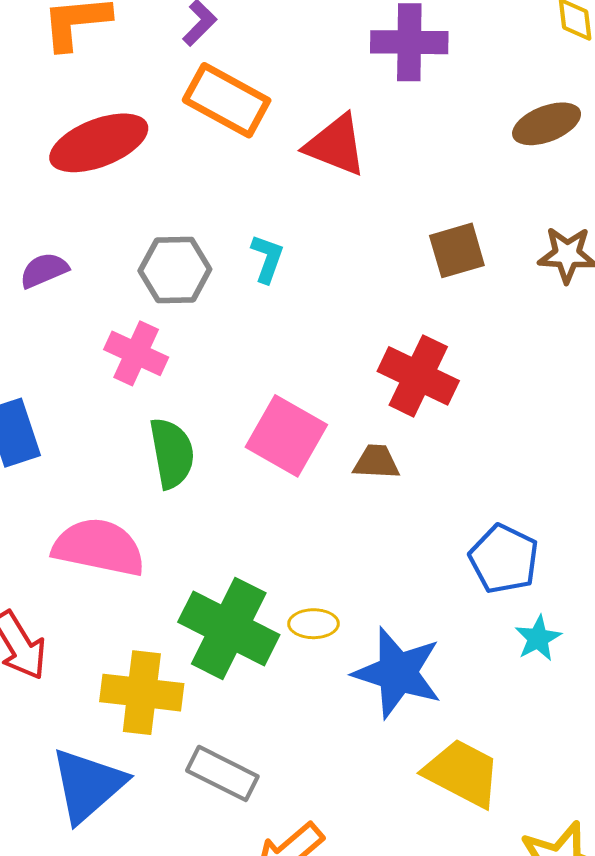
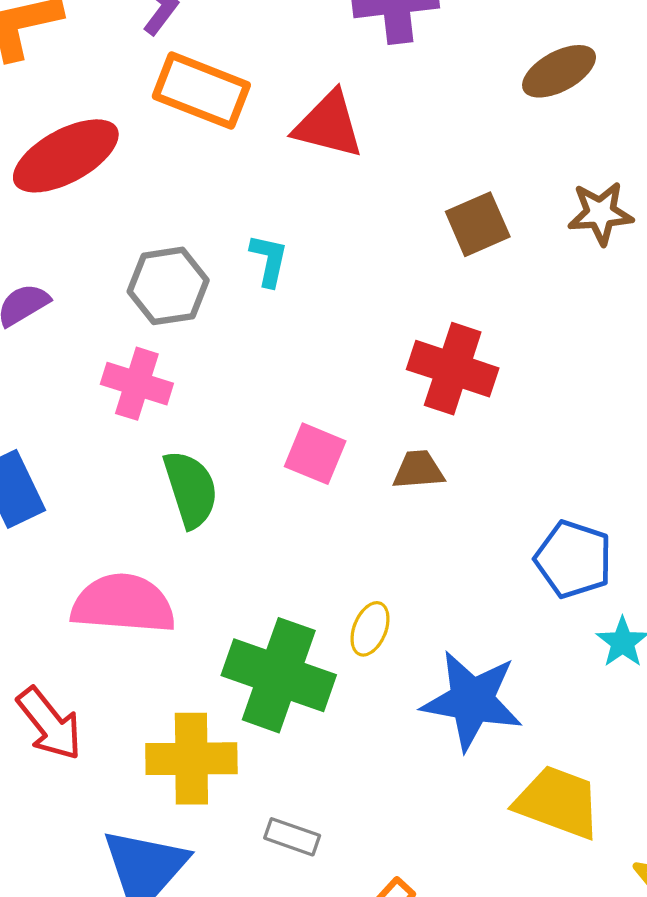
pink square: (286, 436) -> (315, 454), size x0.7
yellow ellipse: (314, 624) -> (370, 629), moved, turned -60
gray rectangle: (222, 773) -> (292, 837), size x0.7

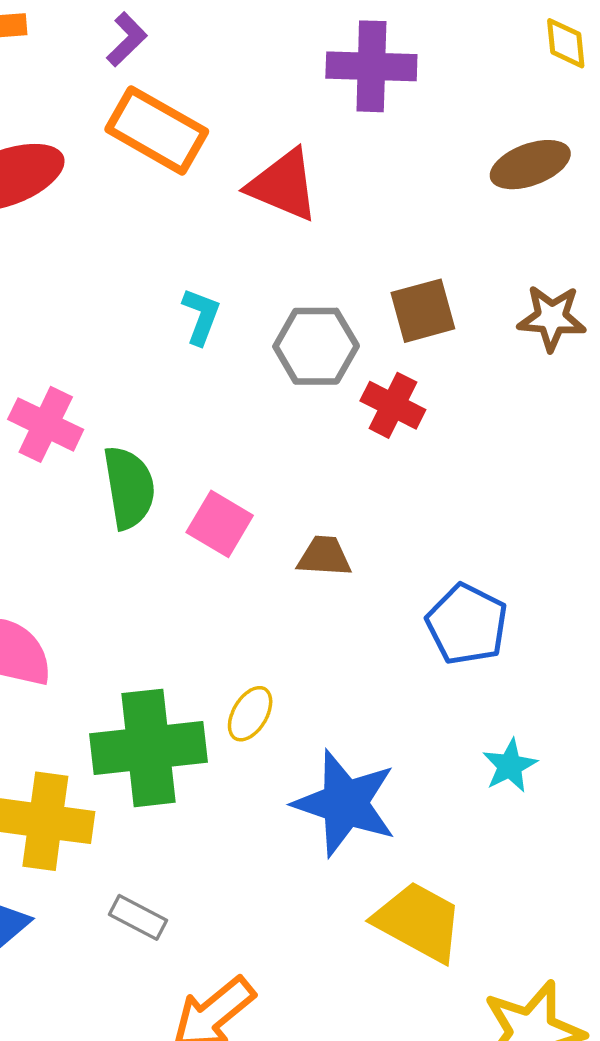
gray hexagon: (168, 286) -> (316, 346), moved
red cross: (453, 369) -> (393, 405), moved, size x0.7
green semicircle: (191, 489) -> (129, 487), moved
blue pentagon: (573, 559) -> (467, 624), moved
green cross: (279, 675) -> (148, 748), turned -34

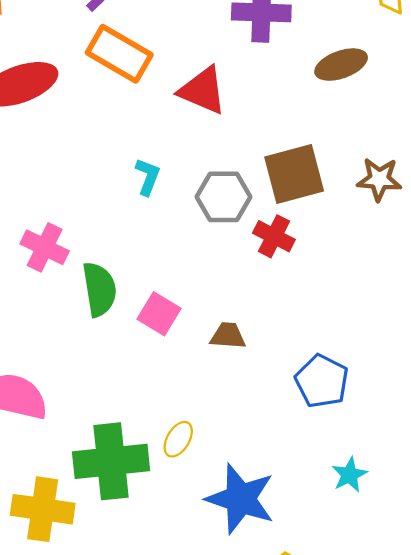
brown ellipse: (530, 165) -> (341, 65), moved
brown square: (423, 311) -> (294, 174), size x1.4

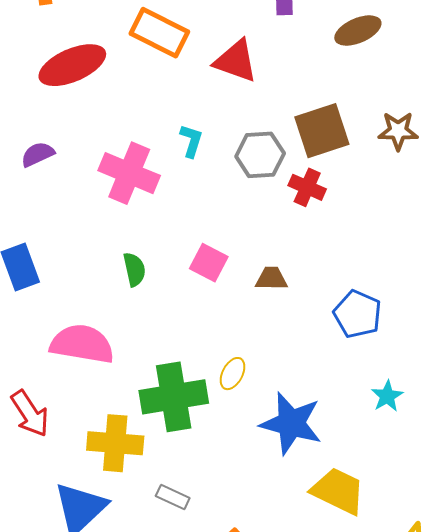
pink cross: (45, 247) -> (129, 173), moved, size x1.4
green semicircle: (99, 289) -> (134, 269), moved, size x0.7

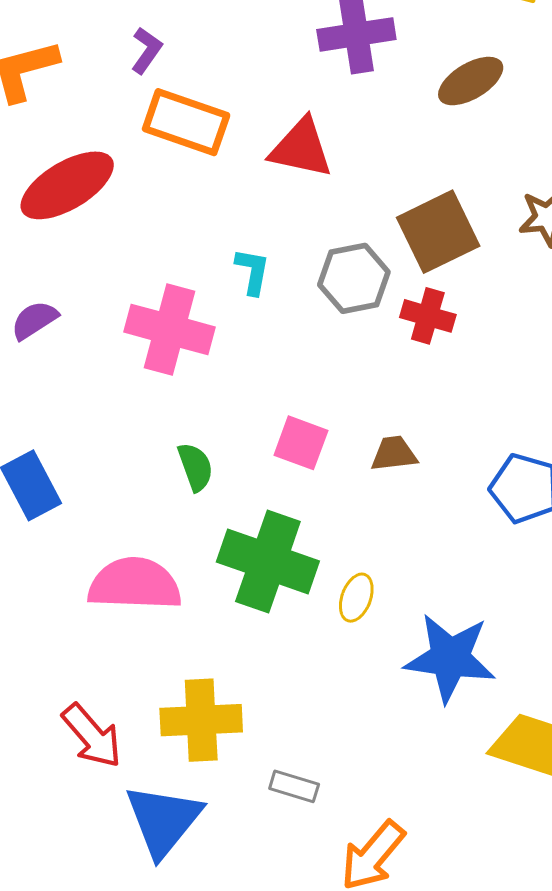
green cross: (174, 397) -> (268, 562), moved, turned 36
red arrow: (30, 414) -> (92, 736), moved

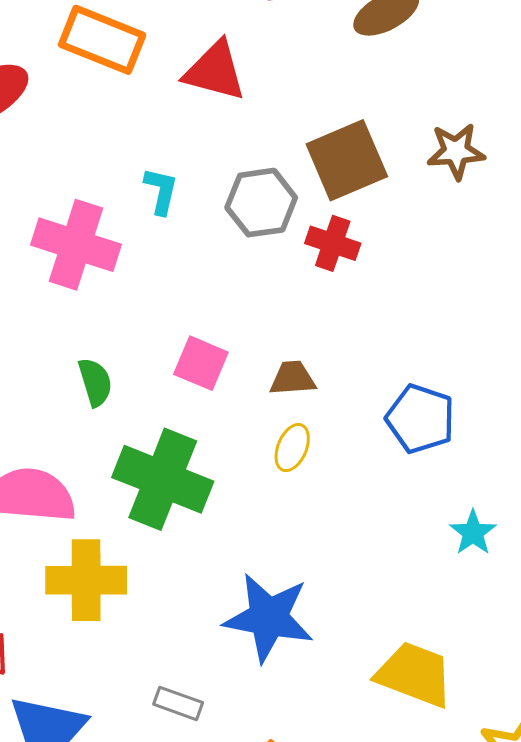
yellow ellipse: (356, 598) -> (292, 448), moved
blue star: (450, 658) -> (269, 618), moved
yellow cross: (201, 720) -> (86, 580), moved

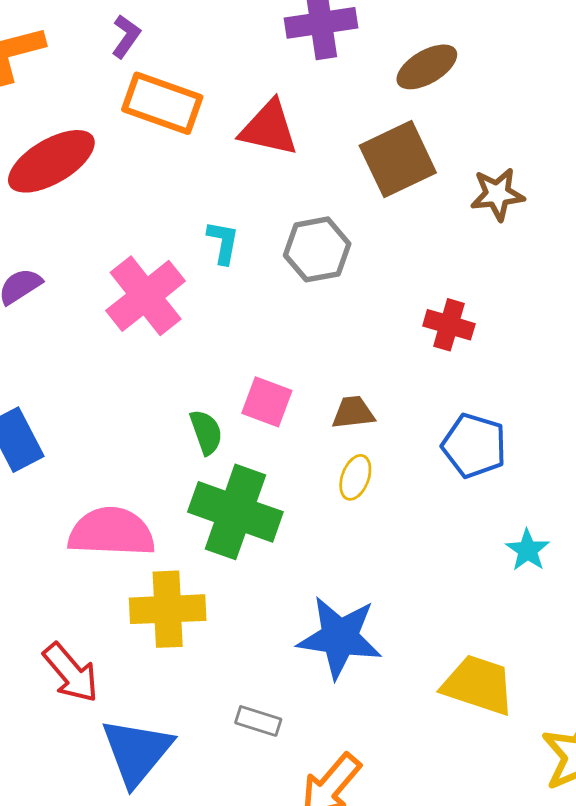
brown square: (347, 160) -> (398, 159), moved
red cross: (333, 243) -> (449, 325), moved
pink cross: (76, 245) -> (146, 296), turned 36
green semicircle: (95, 382) -> (206, 432), moved

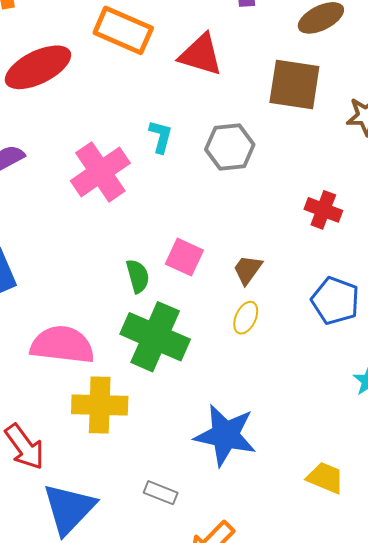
brown square: (398, 159) -> (294, 85), turned 30
brown trapezoid: (353, 413) -> (248, 270), turned -52
yellow trapezoid: (478, 685) -> (325, 478), size x0.7

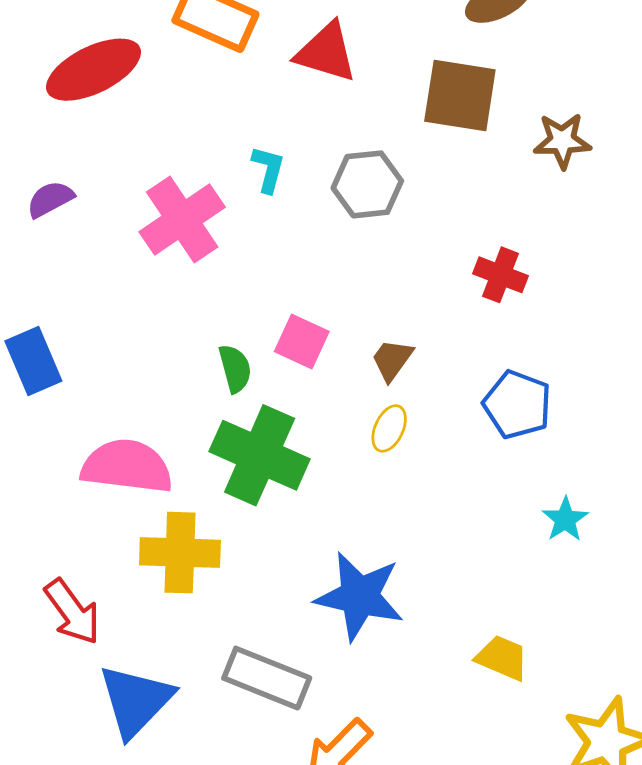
gray rectangle: (161, 493) -> (267, 678), size x1.8

